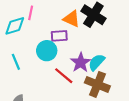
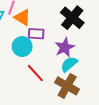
orange triangle: (72, 19) -> (22, 17), moved
purple star: (81, 63) -> (65, 47), moved

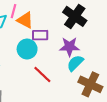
purple star: (65, 47) -> (69, 47), turned 30
brown cross: (67, 86) -> (90, 84), moved

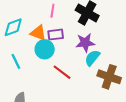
pink line: (13, 11) -> (52, 11), moved
orange triangle: (25, 20) -> (38, 33), moved

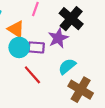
purple rectangle: (56, 35) -> (36, 47), moved
purple star: (85, 43) -> (58, 38), moved, turned -30

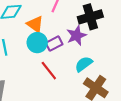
black cross: (71, 19) -> (90, 17), turned 30
purple rectangle: (36, 47) -> (54, 44), turned -35

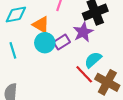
red line: (49, 71) -> (84, 74), moved

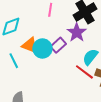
orange triangle: (41, 25) -> (30, 45), moved

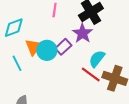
orange triangle: (30, 45) -> (34, 47), turned 48

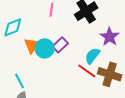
purple star: (82, 33) -> (110, 37), moved
cyan line: (17, 63) -> (19, 81), moved

